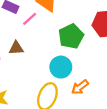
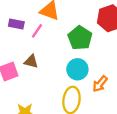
brown triangle: (16, 48) -> (31, 62), turned 32

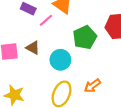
cyan circle: (77, 69) -> (60, 60), moved

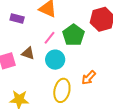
pink line: (46, 20) -> (50, 38), moved

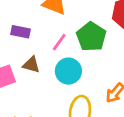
purple rectangle: (17, 19) -> (20, 32), moved

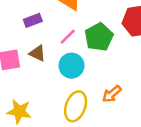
purple rectangle: (20, 32) -> (33, 20), turned -42

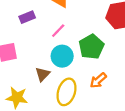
green pentagon: (99, 37) -> (91, 47), moved
brown triangle: (38, 53) -> (43, 74), moved, turned 49

